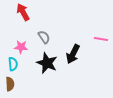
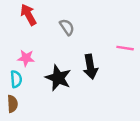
gray semicircle: (44, 37) -> (67, 27), moved
black arrow: (73, 54) -> (90, 67), turned -36

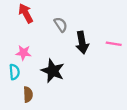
black arrow: (90, 67) -> (82, 43), moved
brown semicircle: (12, 104) -> (28, 94), moved

